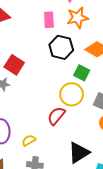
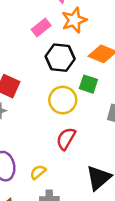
pink rectangle: (49, 20) -> (41, 28), turned 63
yellow circle: (72, 94) -> (63, 100), moved

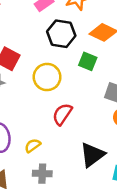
yellow circle: (63, 100) -> (47, 77), moved

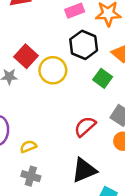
yellow circle: (47, 77) -> (53, 70), moved
red semicircle: (62, 114) -> (85, 127), moved

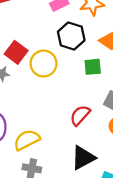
green square: (103, 78) -> (93, 67), turned -36
yellow semicircle: (28, 147) -> (27, 140), size x1.6

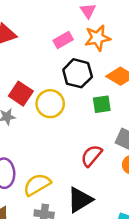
black triangle: (83, 158) -> (80, 200), moved

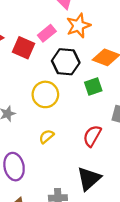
red square: (21, 94) -> (23, 48), moved
yellow semicircle: (37, 185) -> (47, 137), moved, size x0.6

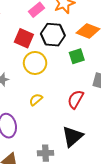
red square: (23, 48) -> (24, 38), moved

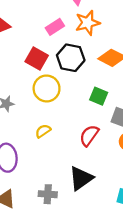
green square: (77, 56) -> (99, 96), moved, turned 35

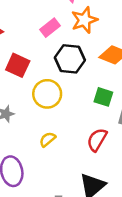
red square: (37, 58) -> (18, 65), moved

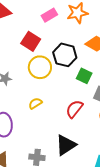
black hexagon: (70, 59) -> (65, 55), moved
red square: (18, 65) -> (31, 41), moved

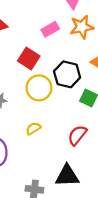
black triangle: (66, 145) -> (67, 176), turned 30

